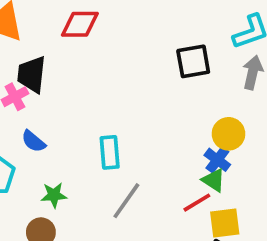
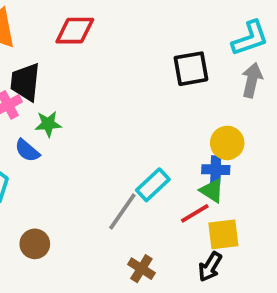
cyan rectangle: (110, 152) -> (153, 185), moved, turned 52
blue cross: (217, 160) -> (216, 170), turned -35
green star: (54, 195) -> (48, 124), moved

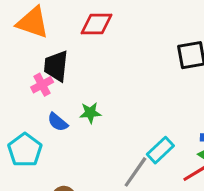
green star: (48, 124) -> (90, 113), moved

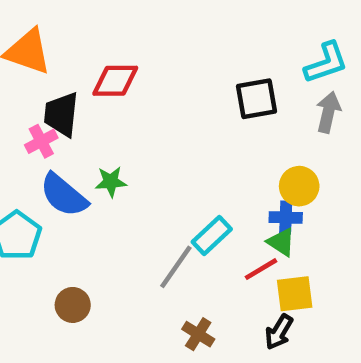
red diamond: (97, 24) -> (115, 81), moved
blue semicircle: (58, 122) -> (64, 195), size x1.6

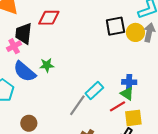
yellow circle: (299, 186) -> (135, 32), moved

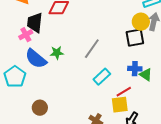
black square: (115, 26) -> (135, 38), moved
green triangle: (127, 94) -> (146, 75), moved
gray line: (77, 105) -> (92, 49), moved
yellow square: (133, 118) -> (120, 105), moved

